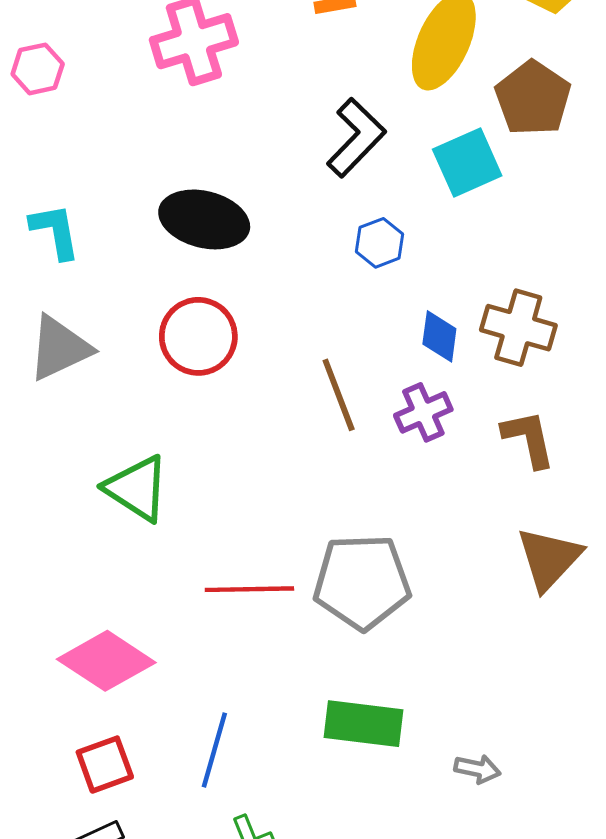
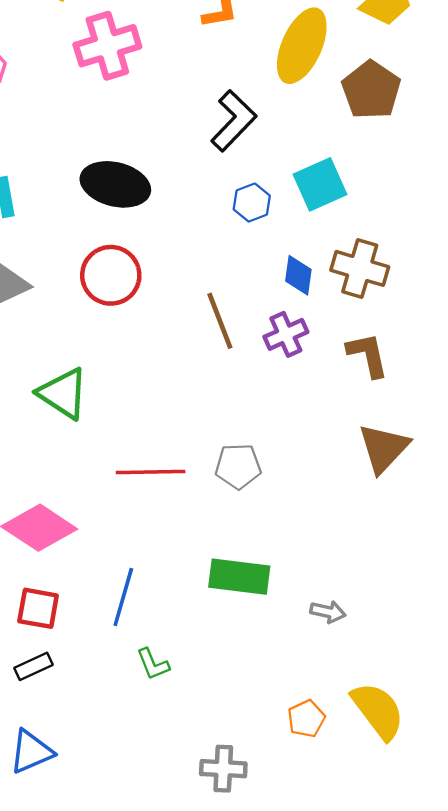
cyan square: (467, 162) -> (320, 184), moved
gray pentagon: (362, 582) -> (238, 466), size x0.6
red square: (105, 765) -> (38, 608), turned 30

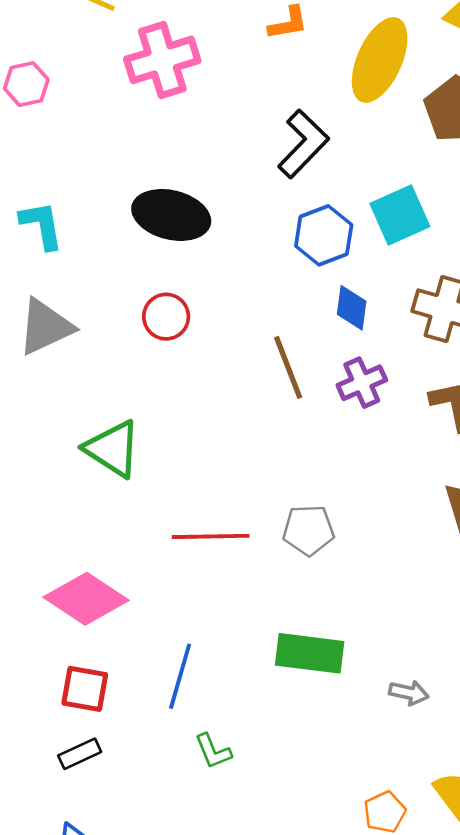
blue hexagon: (252, 203) -> (324, 235), size x1.4
red circle: (111, 275) -> (166, 317), size x0.7
blue diamond: (298, 275) -> (352, 308), moved

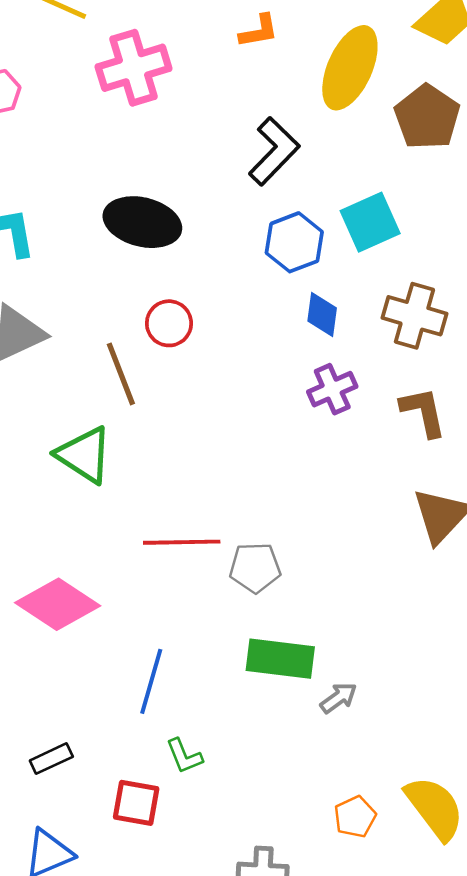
red circle: (166, 317) -> (169, 323), moved
brown line: (288, 367) -> (121, 374), moved
gray pentagon: (308, 530) -> (255, 568), moved
red square: (85, 689) -> (136, 803), moved
gray arrow: (409, 693) -> (339, 698), moved, turned -48

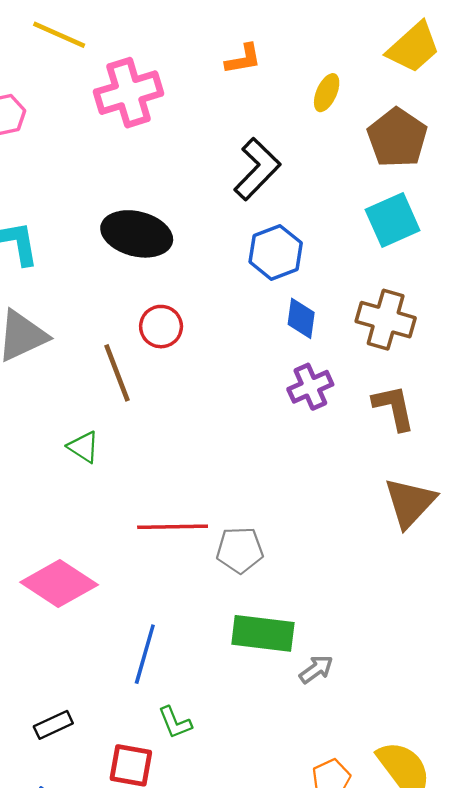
yellow ellipse: (350, 68) -> (327, 93), size x0.5
cyan square: (370, 222) -> (393, 220), moved
green triangle: (84, 455) -> (83, 447), size x0.6

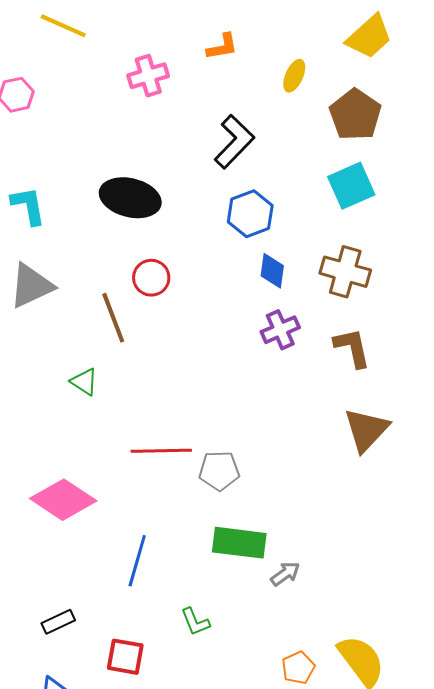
pink cross: (129, 93) -> (148, 76), moved, size x0.7
green L-shape: (175, 723) -> (195, 622), moved

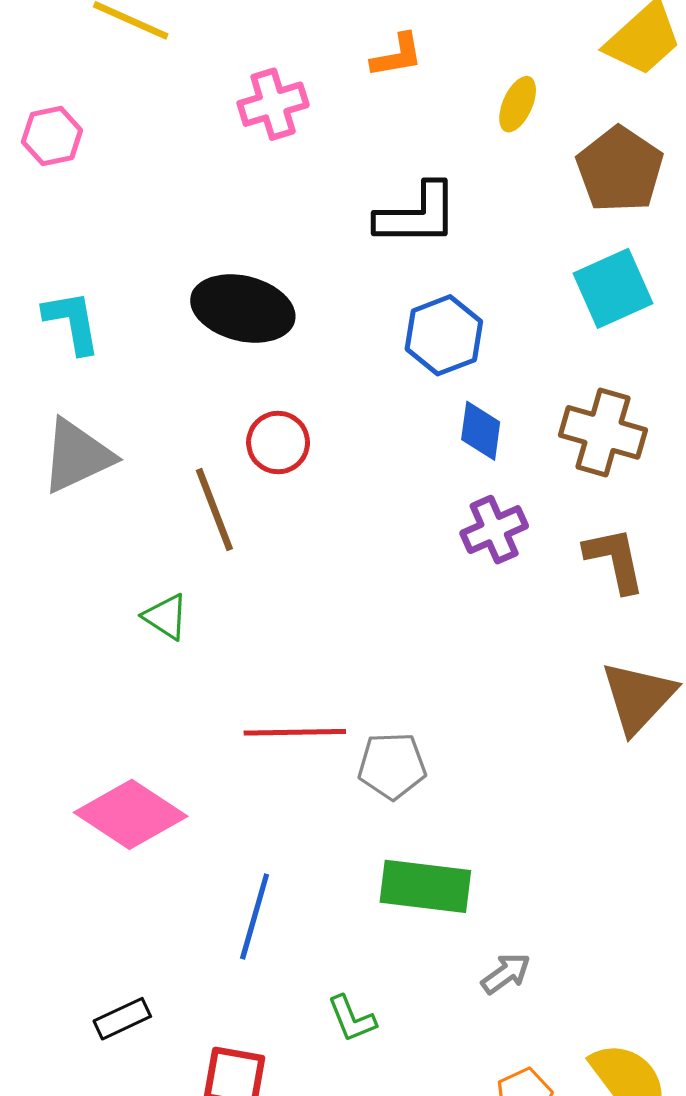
black L-shape: (234, 142) -> (417, 215), turned 46
gray arrow: (285, 574) -> (506, 973), moved

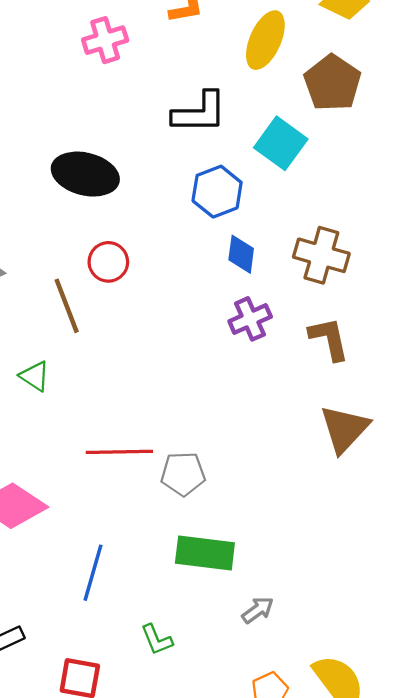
yellow ellipse: (518, 104) -> (265, 40), size x1.6
cyan square: (613, 288) -> (281, 143), moved, turned -30

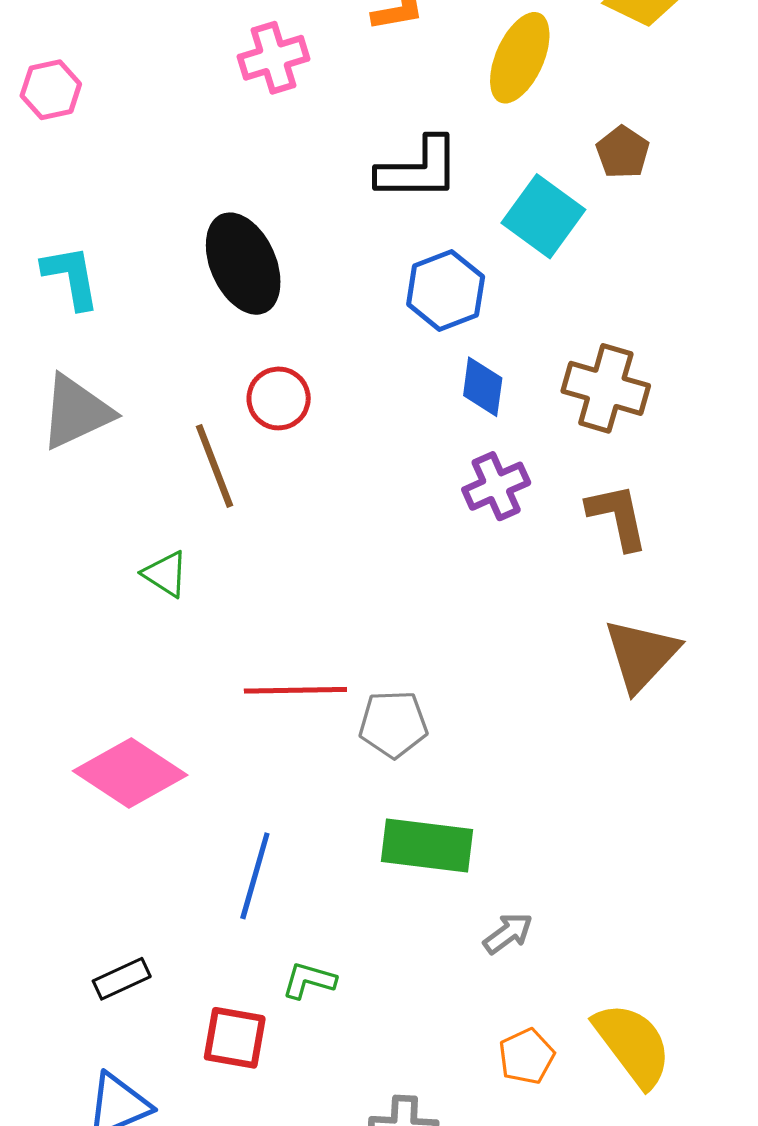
brown pentagon: (332, 83) -> (623, 152), moved, size x0.6
black ellipse: (85, 174) -> (243, 264), turned 52
green L-shape: (157, 640) -> (309, 980), moved, turned 128

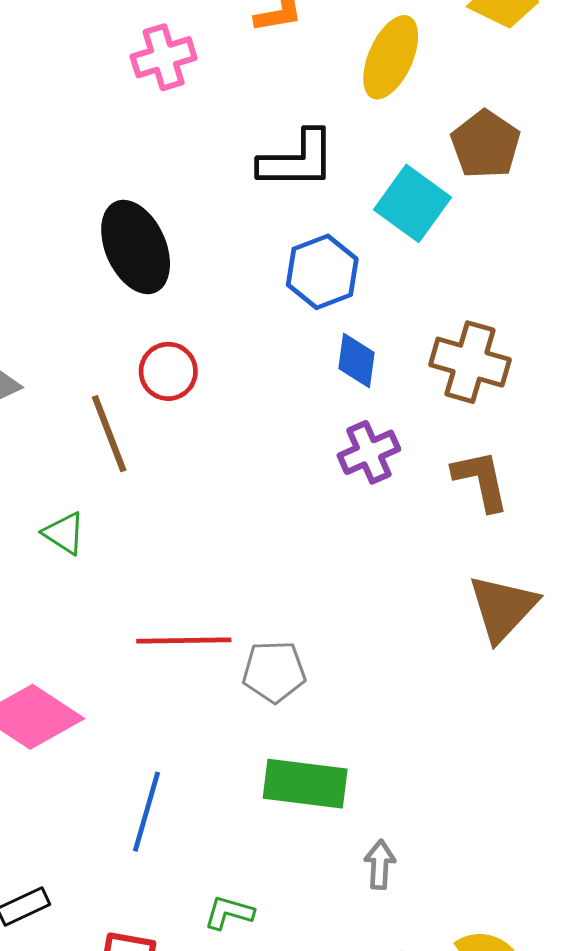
brown pentagon: (623, 152) -> (486, 144), size x1.4
gray arrow: (508, 933) -> (380, 864), turned -51
green L-shape: (309, 980) -> (229, 913), moved

